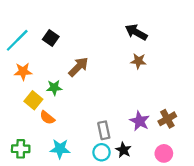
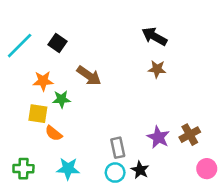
brown arrow: (78, 67) -> (89, 76), turned 80
orange star: (23, 71) -> (43, 81), moved
yellow square: (33, 100) -> (38, 114), turned -30
pink circle: (164, 153) -> (207, 169), moved

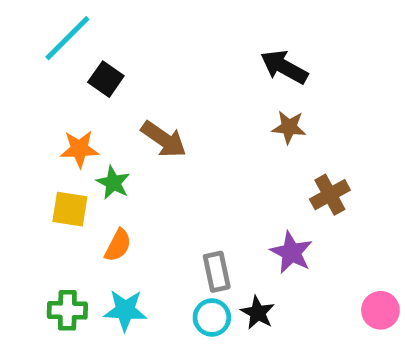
cyan line: (20, 46) -> (67, 38), moved
green star: (61, 99) -> (113, 183), turned 30
orange semicircle: (54, 133) -> (118, 245), moved, turned -102
brown cross: (190, 135) -> (330, 195), moved
green cross: (23, 169) -> (67, 310), moved

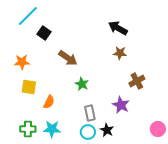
orange star: (79, 149) -> (22, 62), moved
green star: (113, 183) -> (82, 84), moved

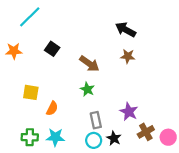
black square: (44, 33) -> (52, 49), moved
brown arrow: (68, 58) -> (89, 64), moved
orange star: (22, 62) -> (14, 51), moved
brown cross: (137, 81) -> (146, 132), moved

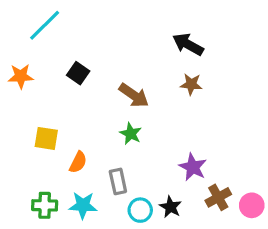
gray rectangle: (96, 120) -> (118, 181), moved

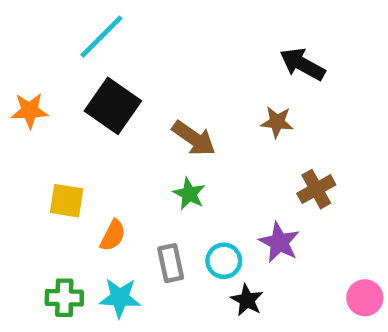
cyan line: (45, 25) -> (101, 37), moved
black arrow: (188, 44) -> (302, 64), moved
black square: (78, 73) -> (113, 106), size x1.6
brown cross: (218, 197) -> (316, 189), moved
cyan circle: (140, 210) -> (224, 261), moved

